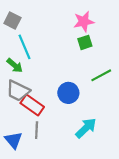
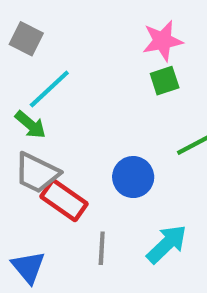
cyan line: (24, 47) -> (49, 89), turned 70
gray line: (37, 130) -> (102, 248), moved

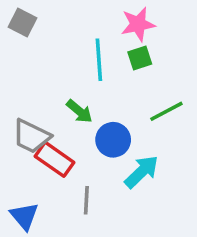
cyan line: (49, 89) -> (99, 60), moved, turned -51
green arrow: (30, 125) -> (79, 111), moved
cyan arrow: (167, 244) -> (142, 172), moved

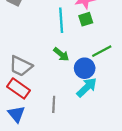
green arrow: (79, 111) -> (61, 54), moved
blue circle: (113, 140) -> (85, 68), moved
red rectangle: (54, 159) -> (19, 88), moved

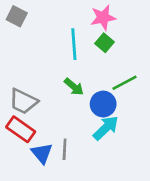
green square: (86, 19) -> (104, 43), turned -32
blue triangle: (16, 114) -> (42, 153), moved

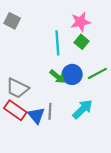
blue circle: (103, 104) -> (72, 74), moved
gray line: (65, 149) -> (50, 111), moved
blue triangle: (42, 153) -> (36, 115), moved

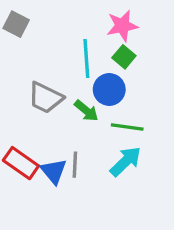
green line: (97, 73) -> (127, 127), moved, turned 36
blue circle: (72, 74) -> (109, 89), moved
gray trapezoid: (17, 88) -> (45, 98), moved

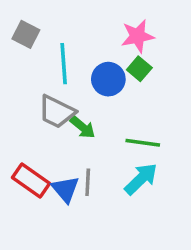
cyan line: (86, 58) -> (64, 64), moved
blue circle: (109, 89) -> (108, 79), moved
green arrow: (86, 111) -> (83, 127), moved

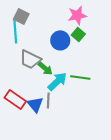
gray square: (26, 34) -> (21, 16), moved
cyan line: (64, 64) -> (15, 31), moved
cyan arrow: (141, 179) -> (57, 81), moved

